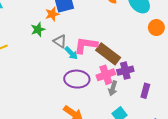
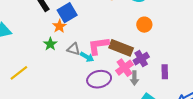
orange circle: (156, 28) -> (144, 25), moved

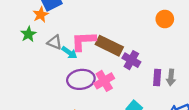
orange circle: (144, 25) -> (165, 19), moved
purple cross: (141, 59) -> (131, 60), turned -35
pink cross: (124, 68) -> (104, 81), moved
gray arrow: (134, 78) -> (171, 77), moved

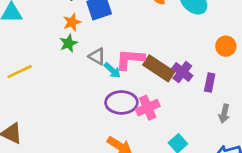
orange star: (41, 15) -> (72, 22), moved
purple cross: (131, 60) -> (182, 72), moved
purple rectangle: (157, 78) -> (210, 83), moved

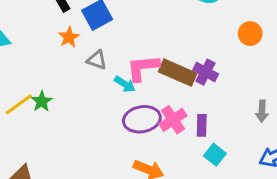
green star: (68, 43) -> (42, 101), moved
gray triangle: (97, 56) -> (97, 60), moved
purple rectangle: (210, 83) -> (202, 125), moved

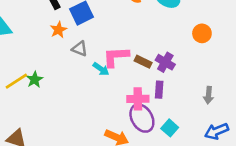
brown rectangle: (178, 73) -> (143, 62), size x0.6
purple ellipse: (142, 119) -> (142, 118), moved, turned 68
pink cross: (173, 120) -> (138, 99), turned 30
purple rectangle: (202, 125) -> (159, 90), moved

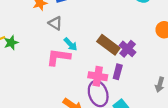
pink L-shape: (116, 57) -> (58, 57), moved
brown rectangle: (143, 62) -> (108, 45), size x1.5

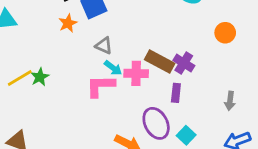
gray triangle: (55, 23) -> (104, 46), moved
pink cross: (98, 76) -> (136, 73), moved

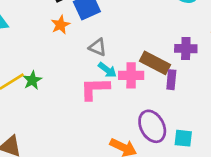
purple cross: (184, 63) -> (186, 49), moved, turned -30
purple rectangle: (176, 93) -> (171, 80), moved
cyan square: (186, 135) -> (183, 138), turned -36

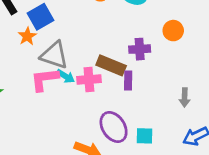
orange star: (60, 25) -> (27, 36), moved
gray triangle: (98, 47) -> (54, 55), size x1.6
pink L-shape: (95, 89) -> (45, 79), moved

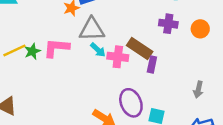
purple cross: (140, 49) -> (168, 24), moved
gray triangle: (54, 55) -> (92, 29), turned -32
pink L-shape: (45, 79) -> (56, 48), moved

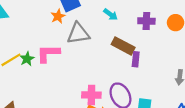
cyan arrow: (98, 50) -> (111, 14), moved
pink cross: (118, 57) -> (91, 95), moved

